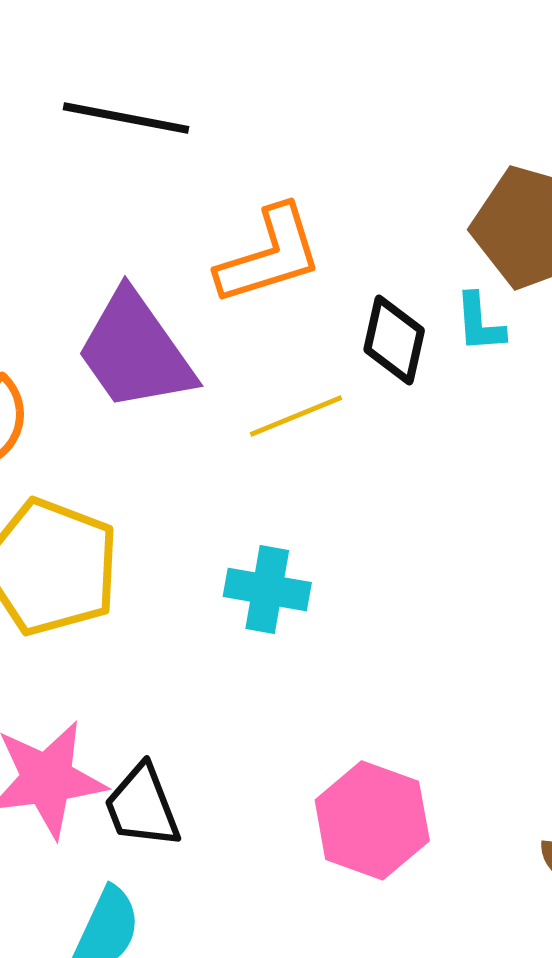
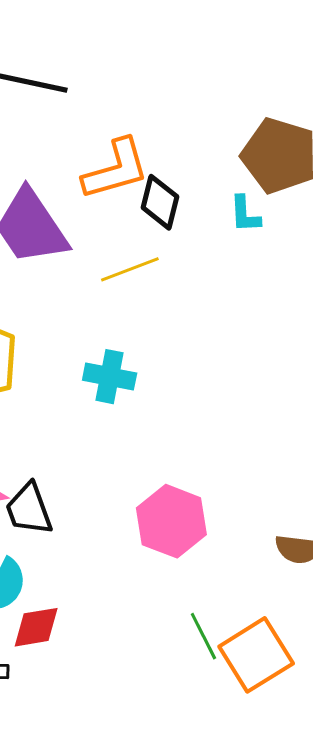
black diamond: (394, 340) -> (160, 202), moved

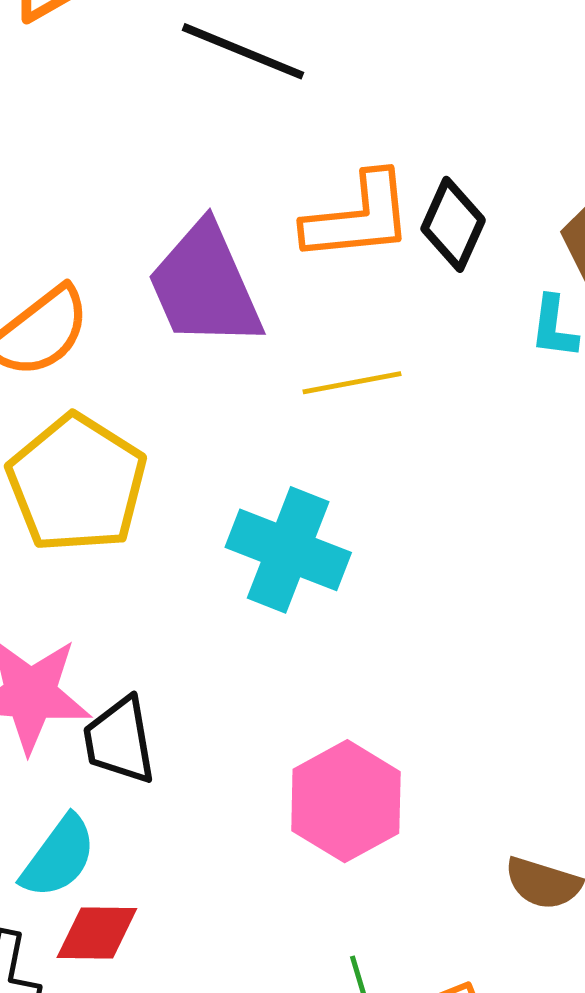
black diamond: (160, 202) -> (453, 224), moved
cyan cross: (110, 377) -> (288, 550), size x1.4

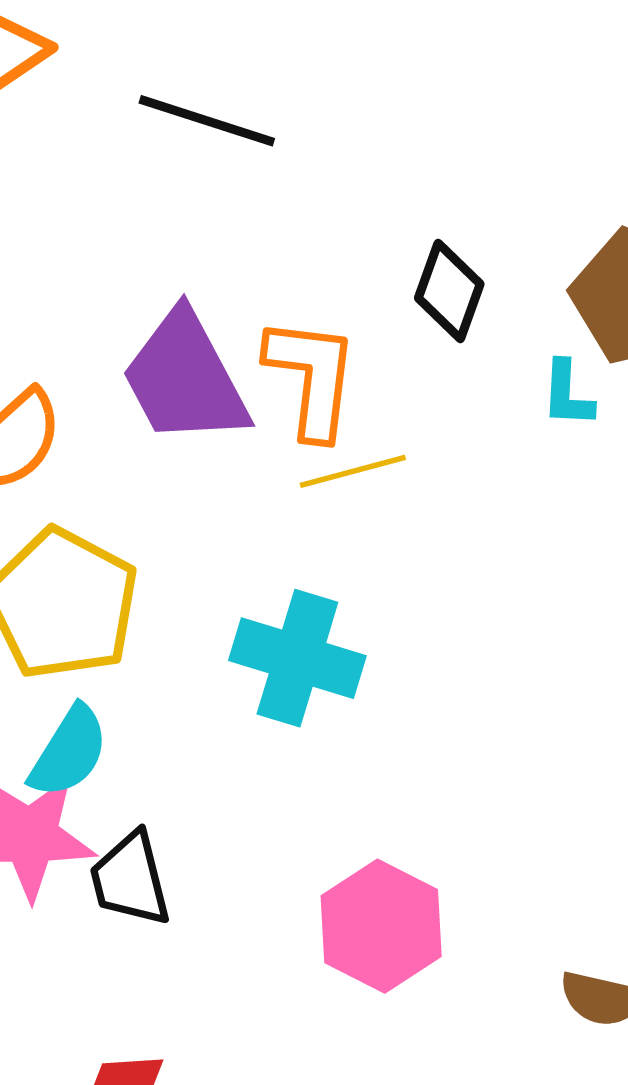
orange L-shape: (358, 217) -> (312, 378), moved, turned -73
cyan semicircle: (59, 857) -> (69, 752), moved

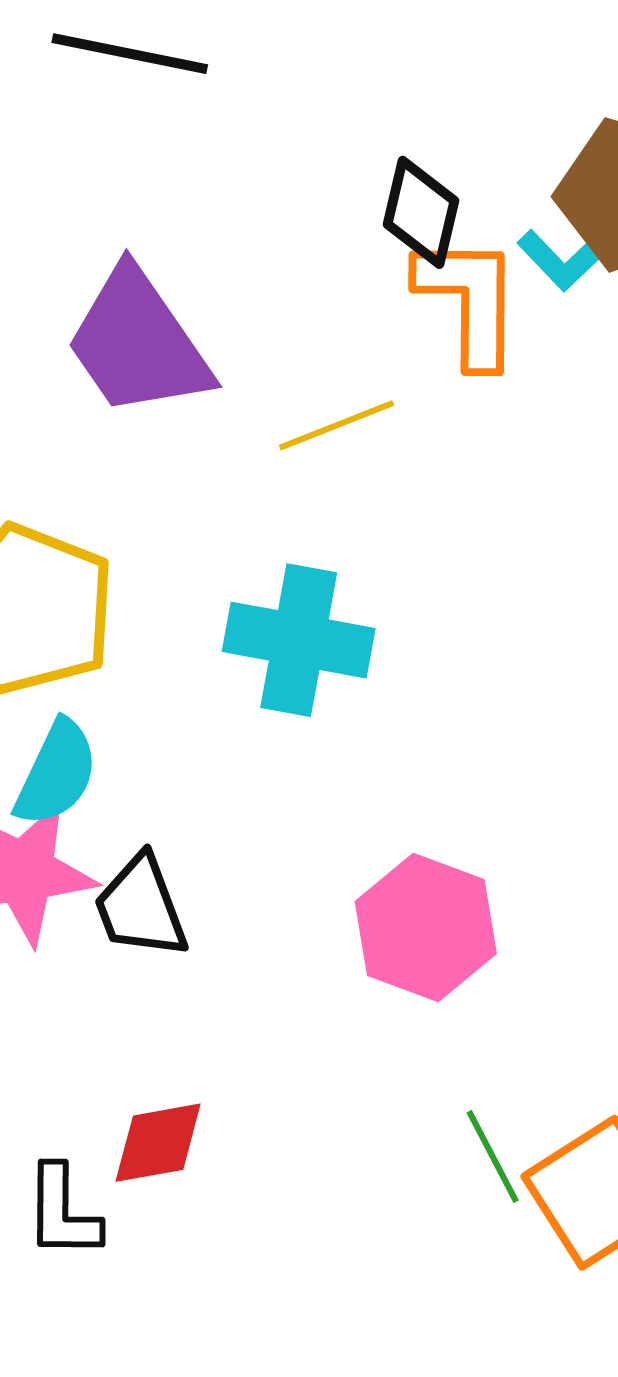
orange L-shape: (312, 378) -> (469, 301), moved
cyan L-shape: (567, 394) -> (559, 261), moved, turned -40

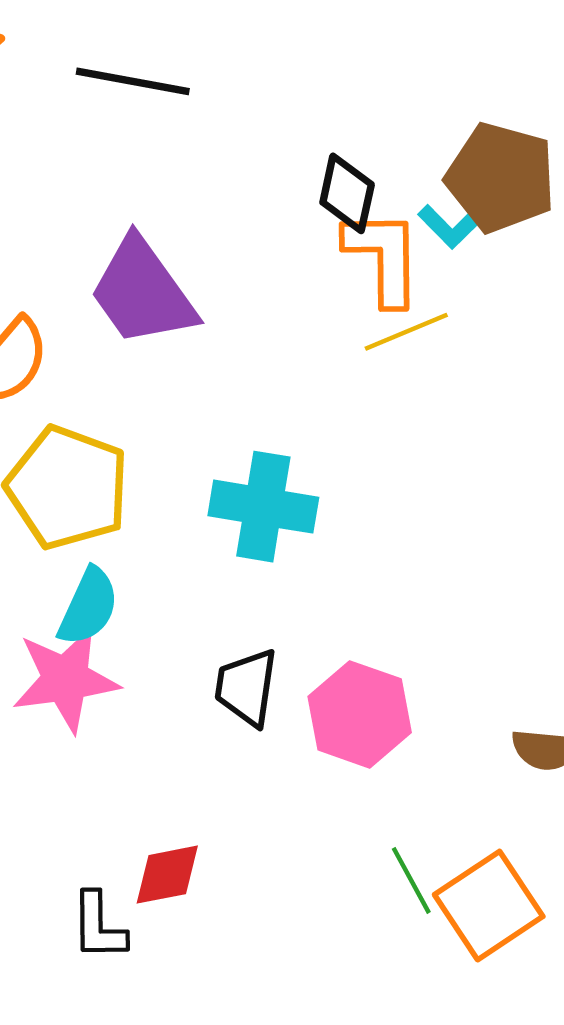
yellow line: (337, 425) -> (406, 332), moved
black trapezoid: (141, 907) -> (246, 687), moved, turned 30

